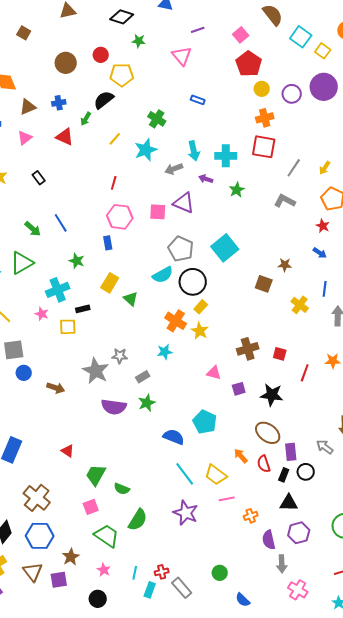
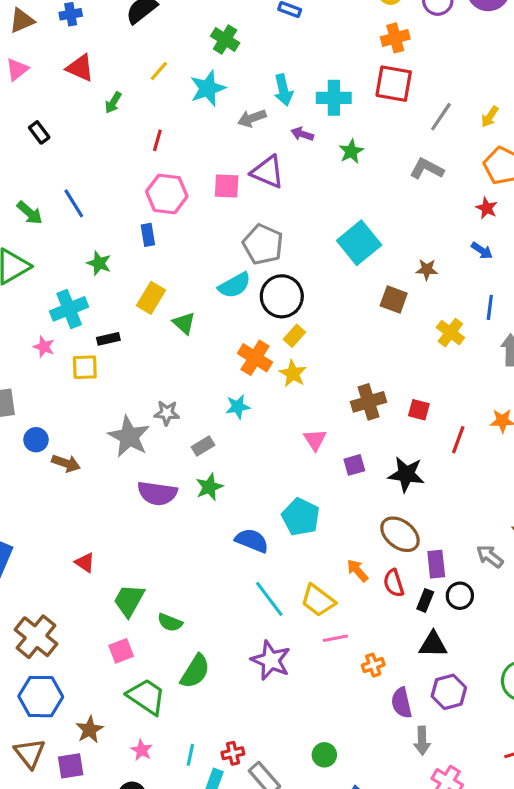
green arrow: (86, 119) -> (113, 103), moved
cyan square: (225, 248) -> (359, 243), moved
blue circle: (24, 373) -> (36, 440), moved
pink triangle: (214, 373) -> (315, 440), turned 42

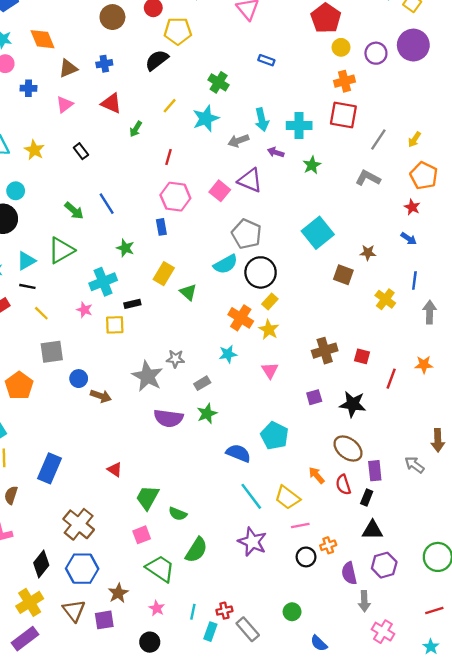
pink square: (227, 186) -> (220, 191), turned 36
pink triangle: (315, 440) -> (270, 370), moved
black circle: (460, 596) -> (306, 557), moved

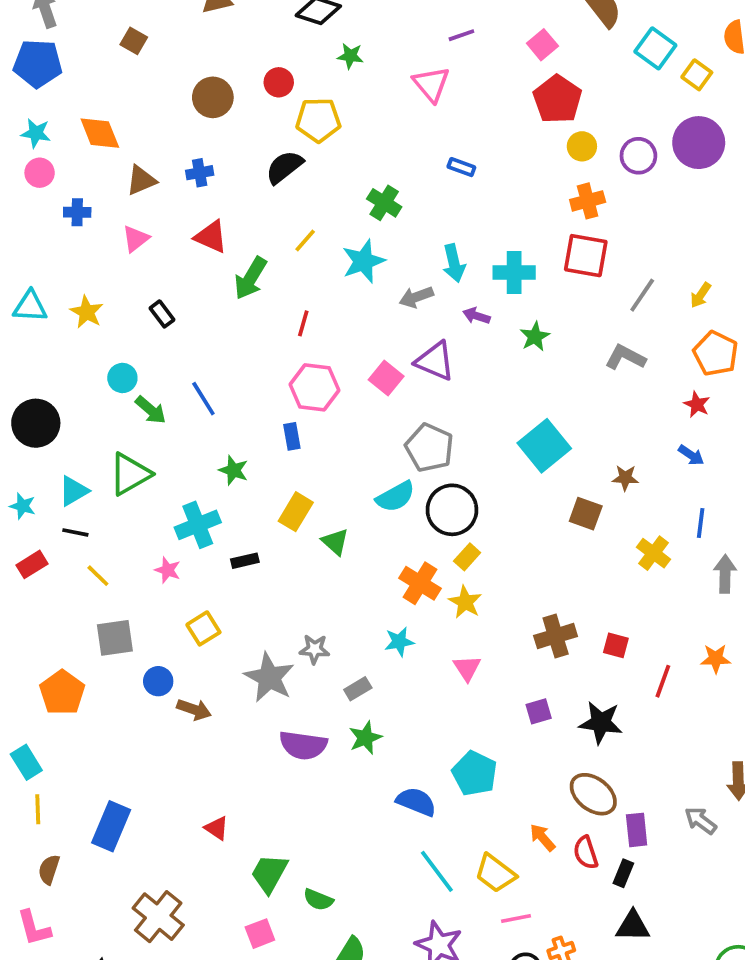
green arrow: (136, 129) -> (250, 278), size x1.6
cyan circle: (16, 191) -> (122, 378), moved
yellow square: (115, 325) -> (203, 628), moved, turned -30

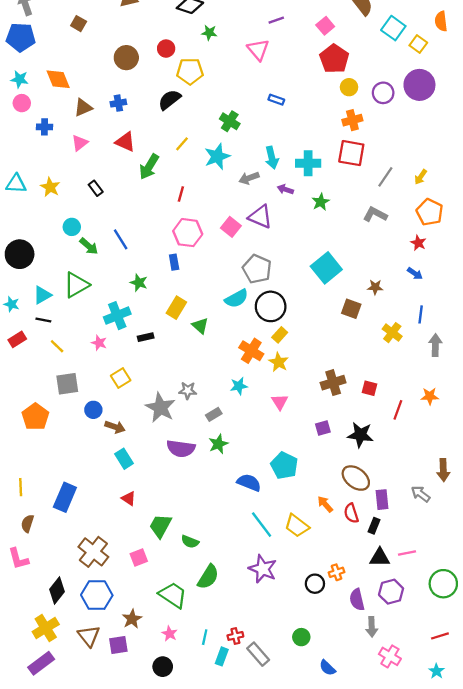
cyan rectangle: (26, 762) -> (124, 459), moved
pink line: (516, 918) -> (407, 553), moved
pink square: (260, 934) -> (139, 558), moved

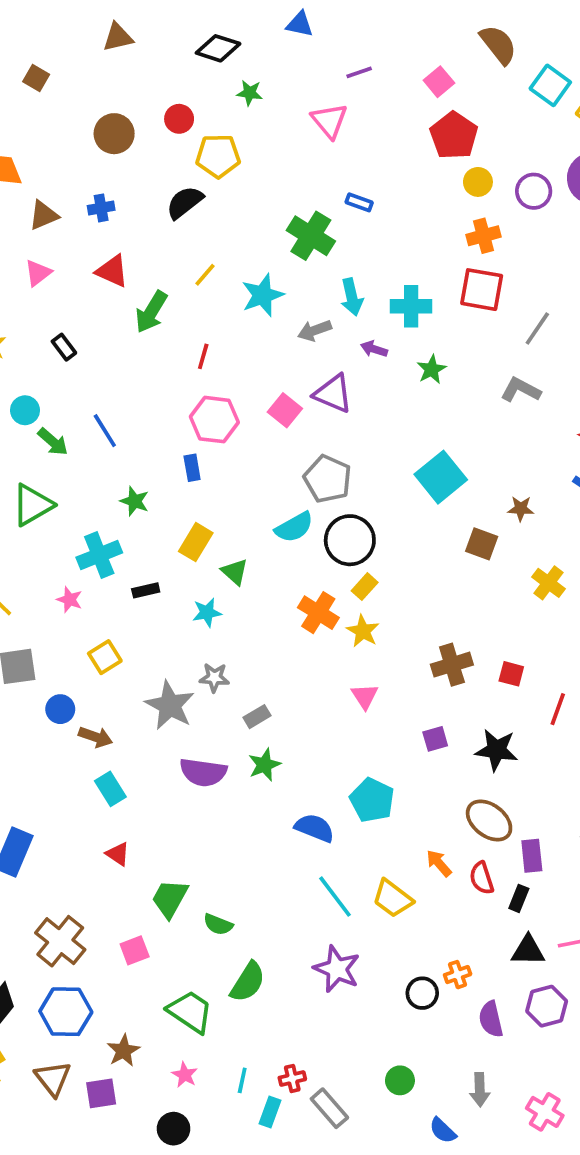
green cross: (230, 121) -> (311, 236), moved, size x1.4
cyan star: (239, 386) -> (207, 613), moved
gray arrow: (372, 627) -> (480, 1090), moved

